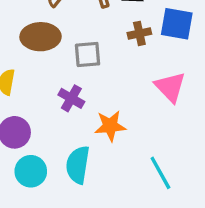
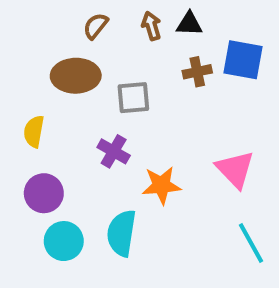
pink triangle: (170, 87) -> (235, 169), moved
cyan line: (160, 173) -> (251, 243), moved

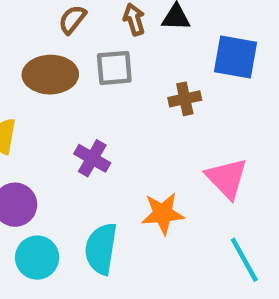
brown cross: (197, 72) -> (185, 99), moved
gray square: (133, 98) -> (114, 68), moved
orange star: (161, 185) -> (163, 213), moved

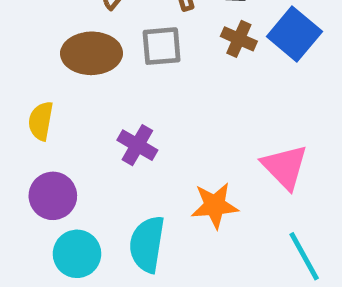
blue square: (236, 57) -> (294, 34), turned 30
brown cross: (185, 99) -> (239, 39), moved, turned 36

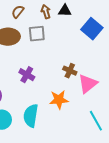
brown cross: (239, 39) -> (70, 71), moved
pink triangle: (285, 167) -> (88, 84), turned 35

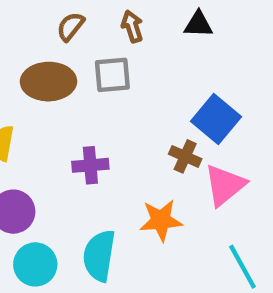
black triangle: (65, 11) -> (198, 24), moved
blue square: (92, 29) -> (216, 119), moved
purple cross: (27, 75) -> (90, 165), turned -35

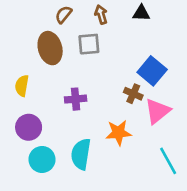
brown ellipse: (49, 82) -> (50, 48), turned 76

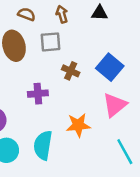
brown semicircle: (63, 15) -> (27, 14), turned 72
brown cross: (133, 94) -> (71, 71), moved

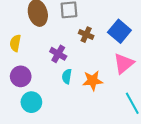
purple cross: (38, 94) -> (58, 54), turned 35
cyan semicircle: (43, 145) -> (67, 76), moved, size x0.6

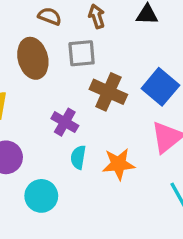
brown cross: (86, 35) -> (108, 92), size x1.5
cyan circle: (31, 102) -> (41, 196), moved

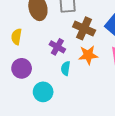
orange star: (118, 164) -> (88, 55), moved

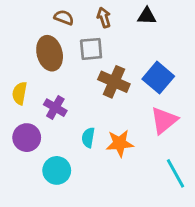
purple cross: (57, 47) -> (55, 108), moved
orange star: (88, 55) -> (120, 143), moved

